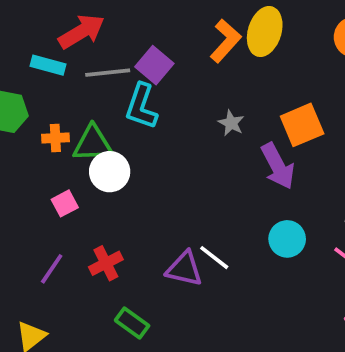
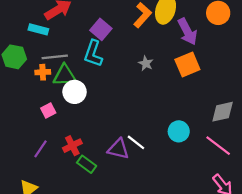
gray line: (108, 73) -> (55, 57), moved
purple arrow: (278, 166) -> (187, 32), moved
green rectangle: (132, 323) -> (87, 164), moved

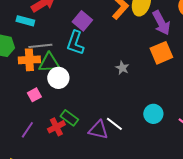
gray star: (146, 63) -> (122, 68), moved
orange cross: (43, 72) -> (29, 60), size x1.5
green rectangle: (87, 164) -> (69, 118), moved

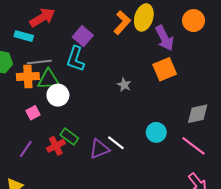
purple triangle: (98, 130) -> (99, 149), turned -35

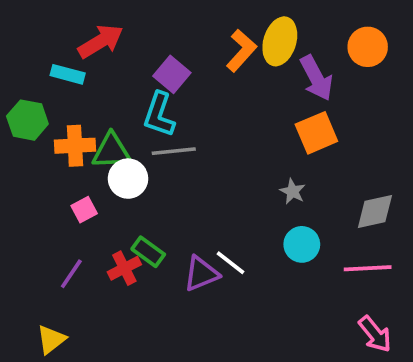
gray line: (39, 62) -> (174, 151), moved
gray star: (124, 85) -> (293, 191), moved
pink line: (194, 146) -> (368, 268), turned -40

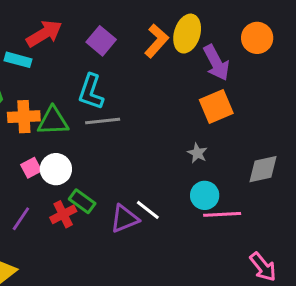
purple square: (172, 74) -> (101, 41), moved
white circle: (128, 179) -> (56, 169), moved
pink line: (368, 268) -> (222, 214), moved

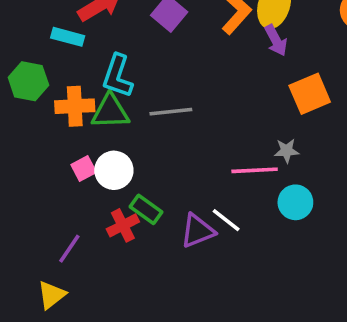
purple arrow: (216, 63) -> (276, 40), moved, size x0.7
cyan L-shape: (91, 92) -> (117, 76), moved
gray star: (197, 153) -> (287, 151), turned -30
pink line: (222, 214) -> (255, 170), moved
purple line: (21, 219) -> (69, 249), moved

